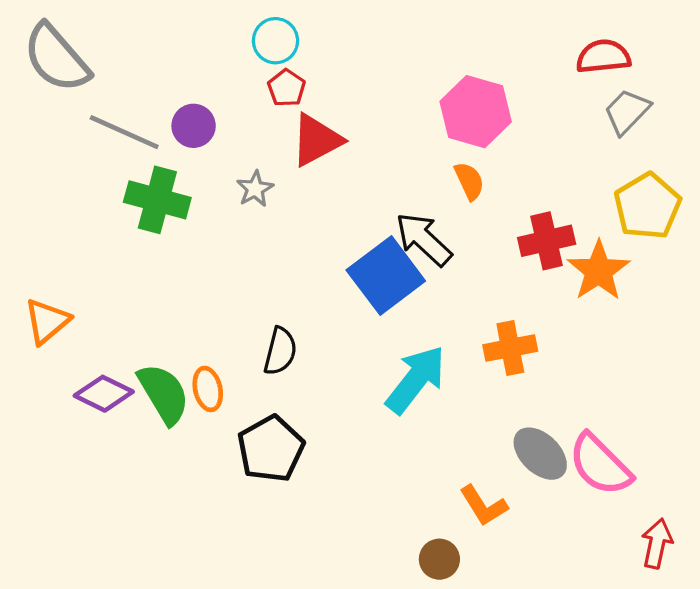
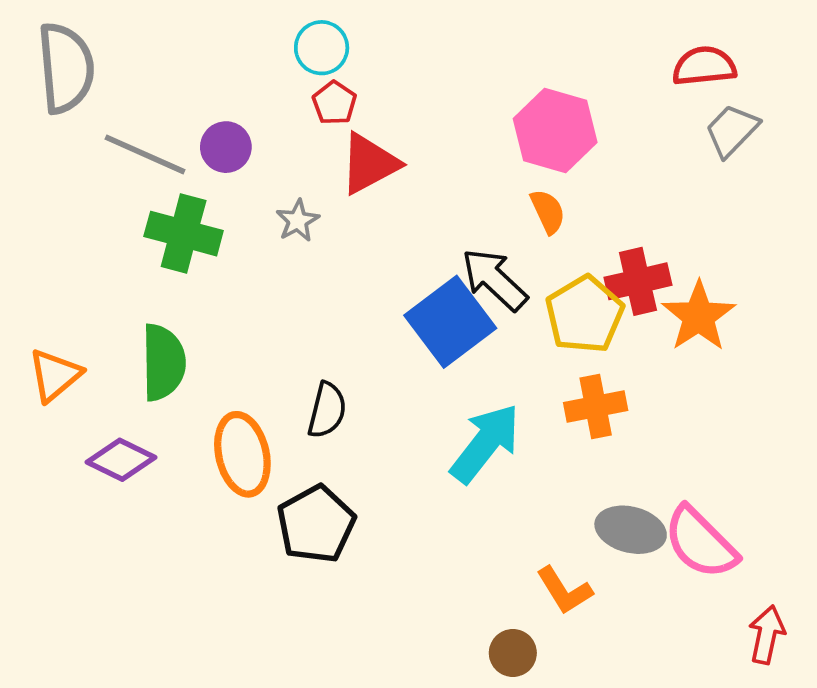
gray semicircle: (56, 58) -> (66, 68), turned -144
yellow pentagon: (647, 206) -> (585, 314), moved
orange ellipse: (208, 389) -> (242, 454), size x1.6
green semicircle: (164, 394) -> (163, 362), moved, turned 30
gray ellipse: (540, 454) -> (631, 530), turned -30

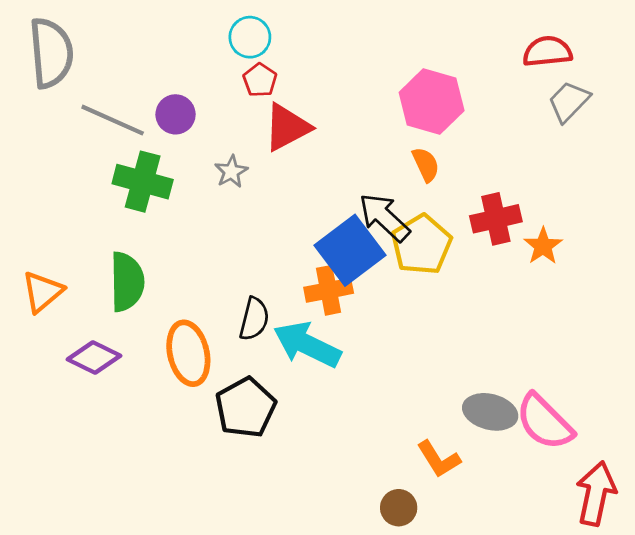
yellow pentagon: (585, 314) -> (422, 245), moved
orange star: (699, 316) -> (543, 246), size x0.7
orange cross: (596, 406) -> (329, 290), moved
cyan arrow: (485, 443) -> (307, 345), moved, turned -102
red arrow: (767, 635) -> (596, 493), size x1.4

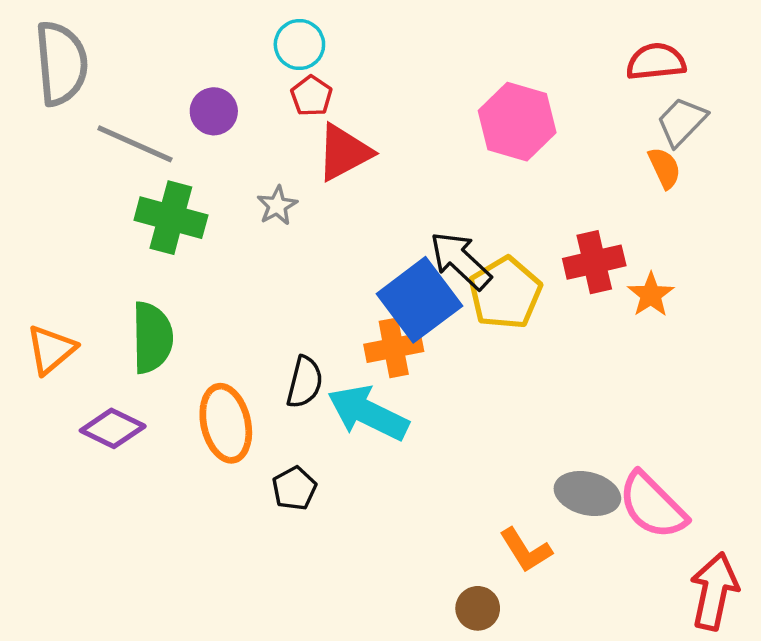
purple circle: (176, 114) -> (214, 111), moved
orange semicircle: (426, 164) -> (665, 168), moved
black pentagon: (246, 408) -> (294, 488), size x0.6

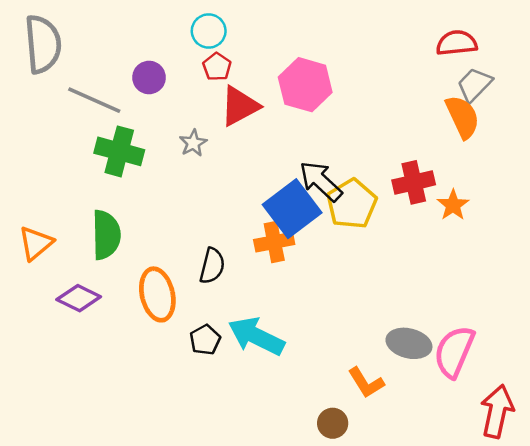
pink hexagon: (517, 122) -> (305, 85), moved
orange semicircle: (665, 168) -> (463, 117), size x1.5
cyan arrow: (368, 413) -> (256, 336), moved
pink semicircle: (653, 506) -> (454, 352), turned 68

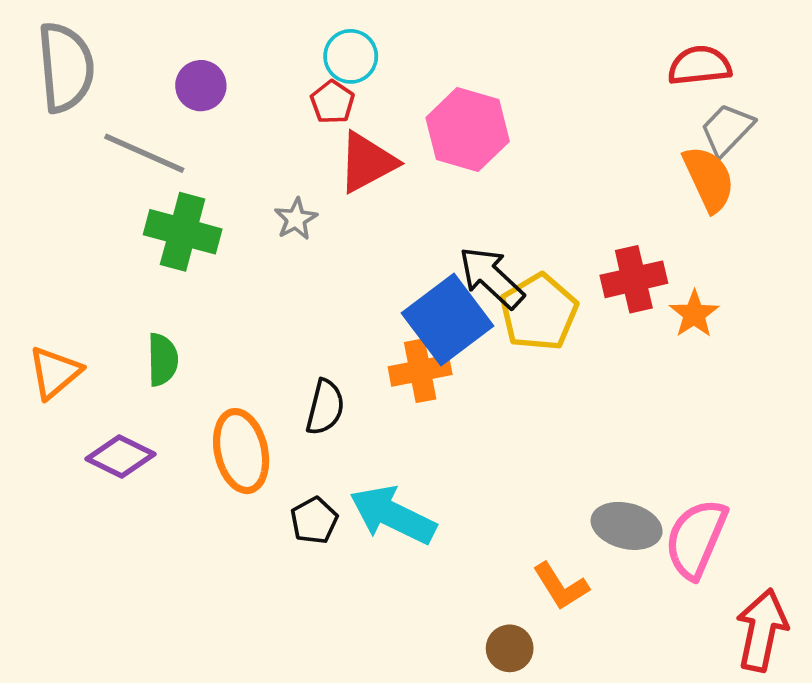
cyan circle: (209, 31) -> (351, 56), moved
purple circle: (149, 77) -> (201, 86), moved
green semicircle: (106, 235) -> (162, 360), size x0.7

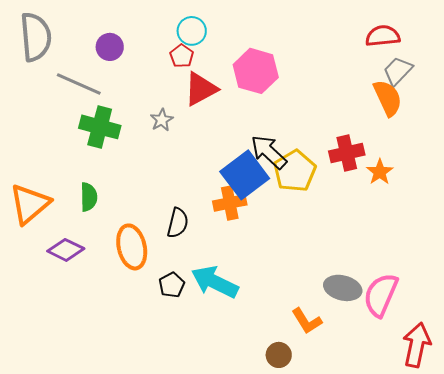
orange triangle: (55, 372) -> (30, 204), size x1.4

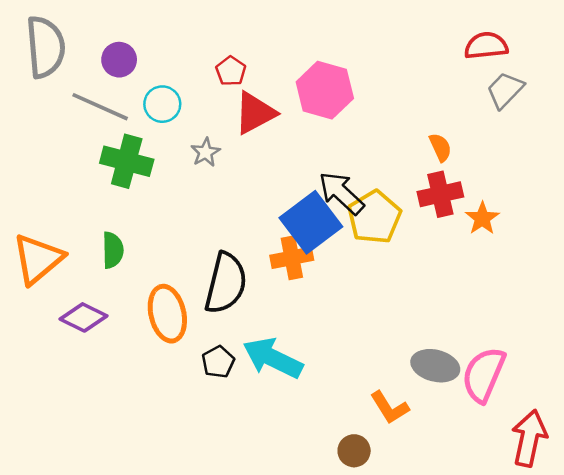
cyan circle: (192, 31) -> (162, 104), moved
purple circle: (110, 47) -> (119, 60), moved
orange semicircle: (388, 98) -> (440, 147), moved, size x0.6
black semicircle: (178, 223) -> (226, 283), size x1.6

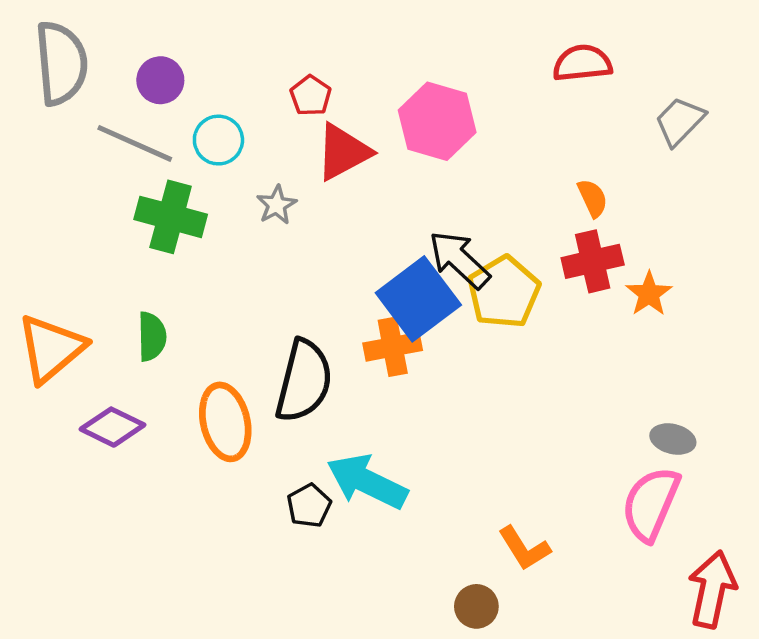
red semicircle: (486, 46) -> (582, 63), moved
black pentagon: (218, 362) -> (309, 506), moved
gray ellipse: (435, 366) -> (673, 439), moved, size x0.7

